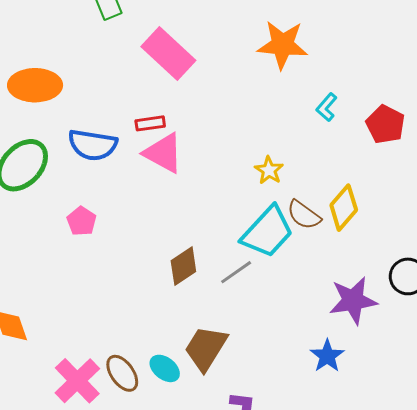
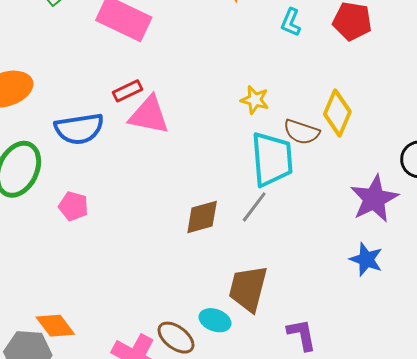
pink pentagon: (82, 221) -> (73, 206), moved
cyan trapezoid: (267, 232) -> (272, 159), turned -30
brown diamond: (183, 266) -> (202, 217), turned 36

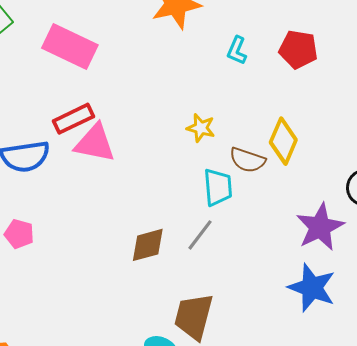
red rectangle: (127, 91) -> (73, 119), size x1.4
cyan trapezoid: (272, 159) -> (218, 187), size x0.7
blue star: (366, 259) -> (312, 288), size x1.4

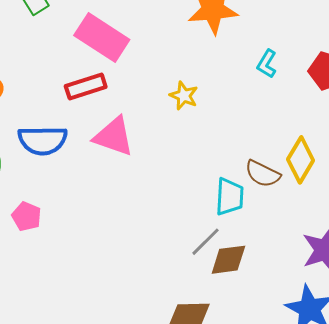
red rectangle: (73, 119) -> (86, 86), moved
yellow star: (201, 128) -> (184, 96), moved
brown diamond: (148, 245) -> (228, 260), moved

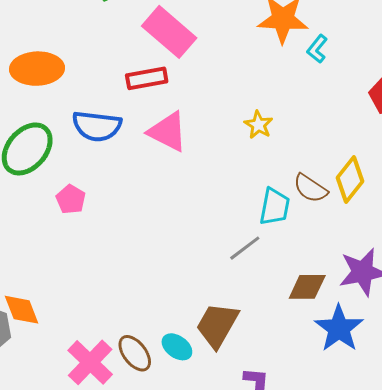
cyan L-shape: (267, 64) -> (317, 49), moved
yellow star: (184, 96) -> (258, 125), moved
brown diamond: (228, 260) -> (307, 287), moved

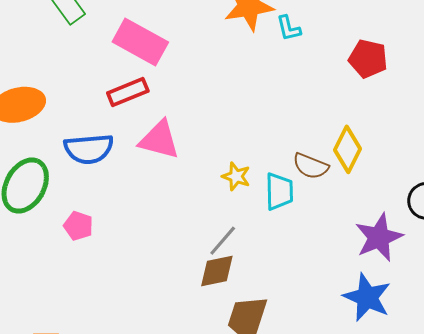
cyan L-shape: (317, 49) -> (289, 28), turned -40
yellow star: (258, 125) -> (236, 176), moved
gray line: (245, 248) -> (223, 241), moved
brown diamond: (307, 287) -> (217, 271), moved

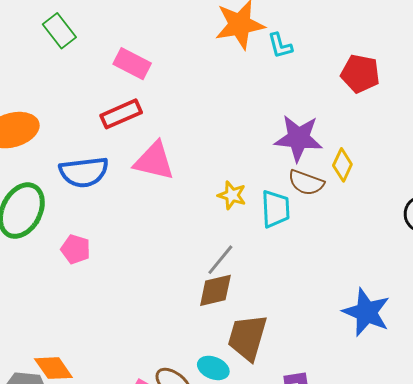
pink rectangle: (140, 42) -> (132, 64), size x0.7
yellow diamond: (347, 149) -> (342, 165), size x0.7
purple star: (379, 237) -> (298, 138), moved, turned 30

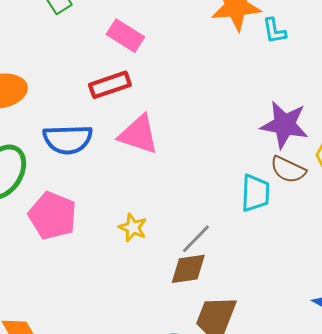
yellow star: (232, 195) -> (133, 228), moved
pink pentagon: (76, 249) -> (53, 216), size x1.6

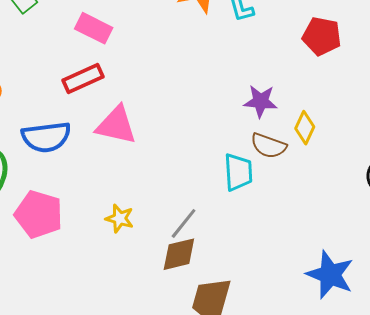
purple star: (284, 125) -> (261, 101), size x0.7

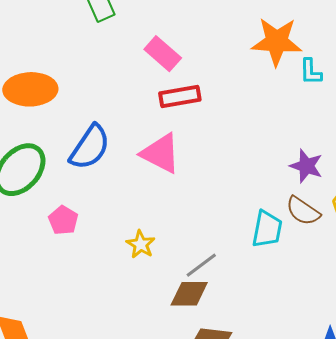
red rectangle: (83, 79) -> (180, 96), moved
blue semicircle: (46, 137) -> (90, 147), turned -63
pink pentagon: (39, 214) -> (63, 220), size x0.6

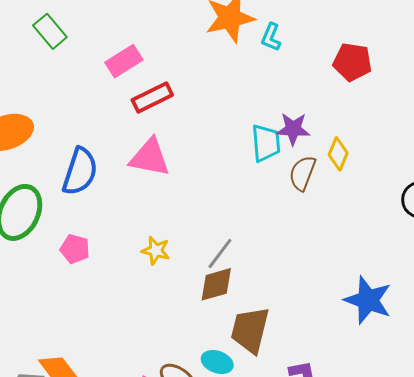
pink rectangle: (163, 54) -> (124, 61), turned -57
cyan L-shape: (311, 72) -> (271, 37), turned 40
brown semicircle: (303, 211) -> (302, 173), turned 93
cyan trapezoid: (267, 229) -> (266, 143), moved

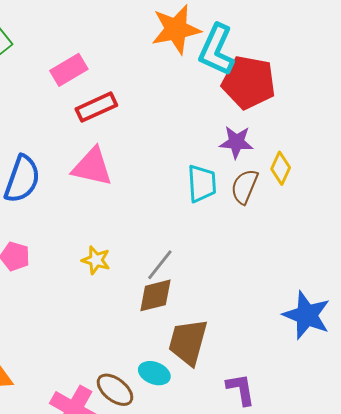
cyan L-shape: (271, 37) -> (217, 50), size x1.8
red pentagon: (352, 62) -> (249, 82), moved, size x1.4
cyan trapezoid: (266, 143) -> (202, 183), moved

